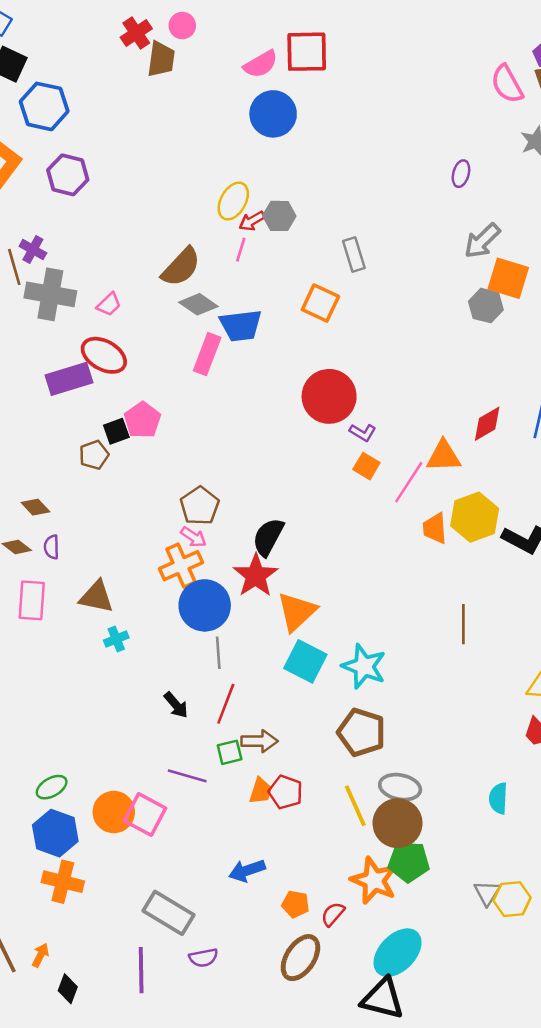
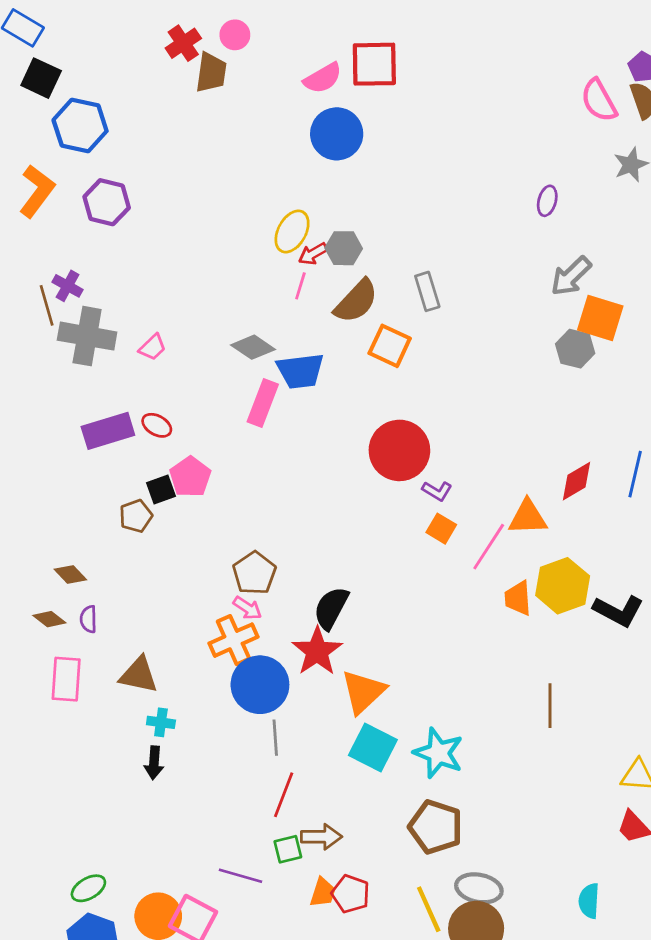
brown semicircle: (181, 267) -> (356, 301), moved
red ellipse: (104, 355) -> (157, 425), moved, size x0.6
cyan cross: (116, 639) -> (161, 722), turned 30
black arrow: (176, 705) -> (154, 763), moved, turned 44

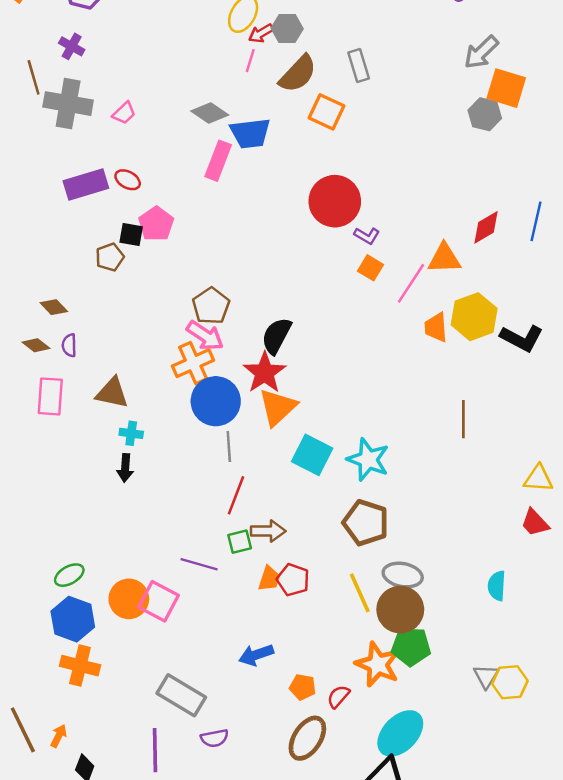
purple cross: (68, 286) -> (72, 46), moved
black square: (161, 489) -> (131, 235), turned 30
pink arrow: (247, 608) -> (205, 336), size x1.5
orange triangle: (363, 692) -> (278, 407), moved

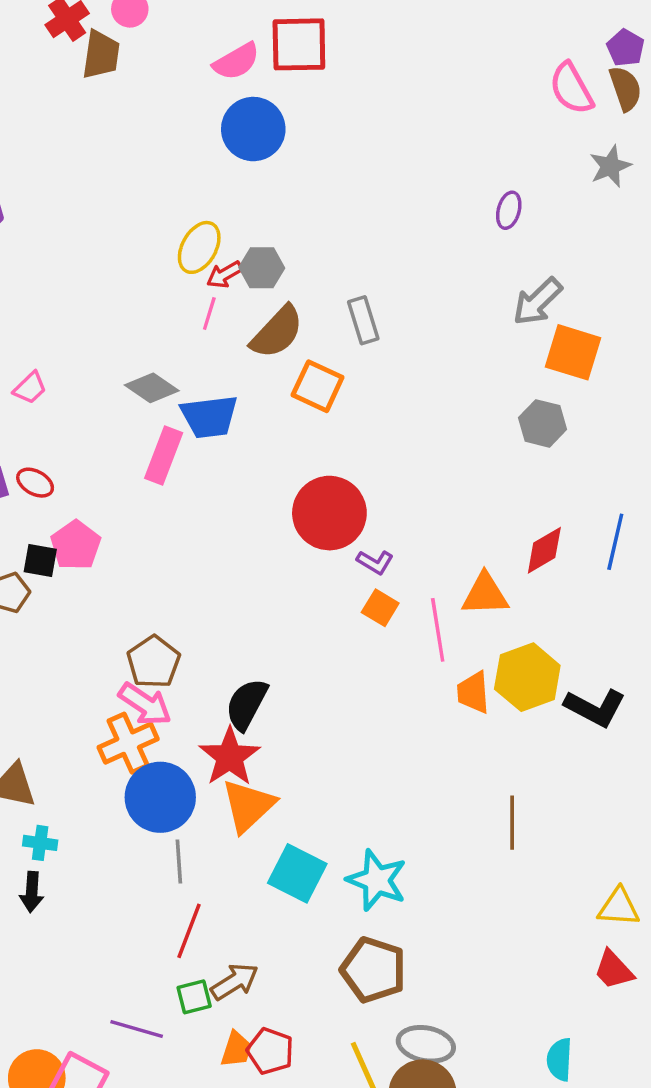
gray hexagon: (485, 114) -> (543, 423), moved
pink line: (411, 283) -> (438, 630), turned -42
brown arrow: (268, 531) -> (235, 982), turned -32

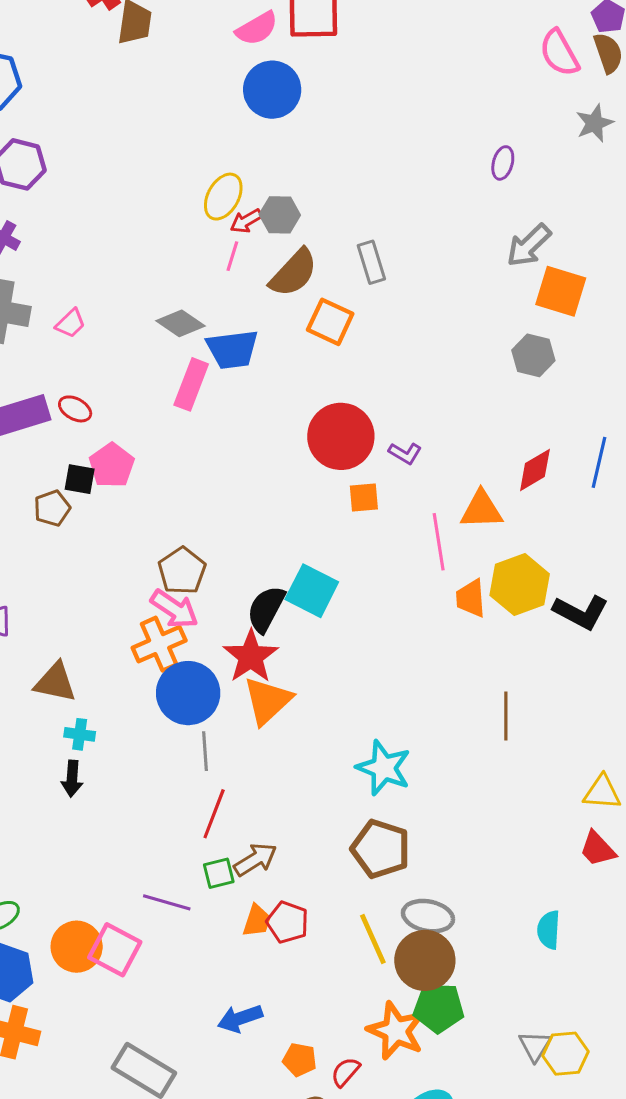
purple L-shape: (375, 562) -> (405, 453), moved
orange square: (380, 608) -> (364, 497), moved, turned -36
cyan square: (297, 873) -> (312, 591), moved

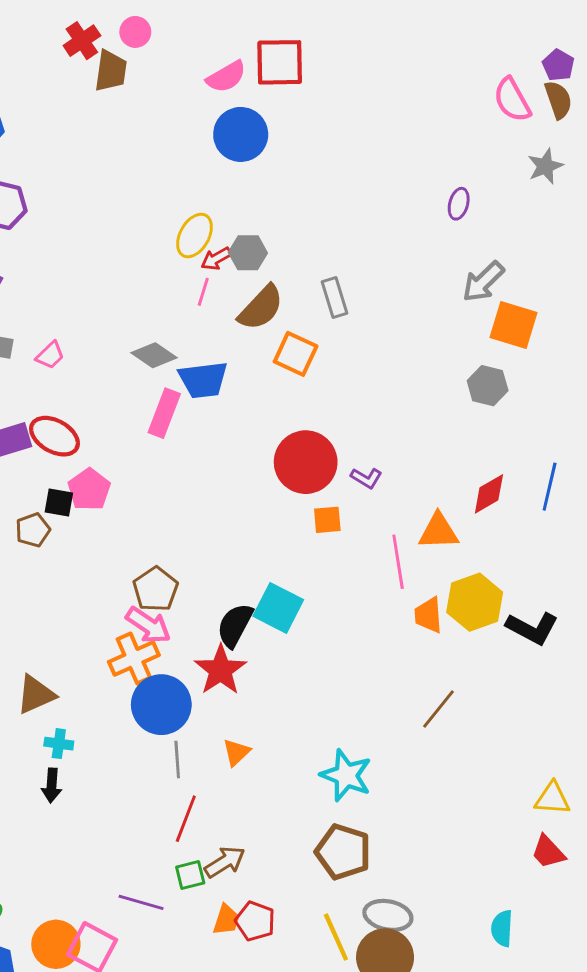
red ellipse: (75, 409) -> (54, 436), size x1.6
brown triangle: (55, 682) -> (36, 695), turned -36
orange triangle: (268, 701) -> (236, 752), moved, size x0.6
brown line: (506, 716) -> (438, 709), moved, turned 39

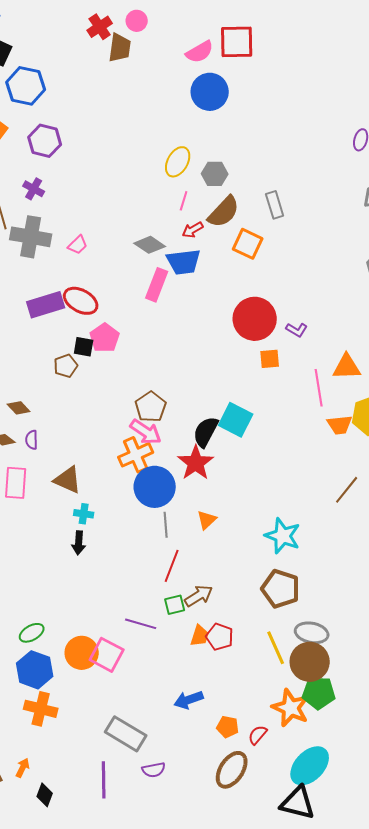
red arrow: (216, 259) -> (193, 230), moved
orange trapezoid: (428, 615) -> (340, 425), turned -92
brown triangle: (36, 695) -> (68, 480), turned 48

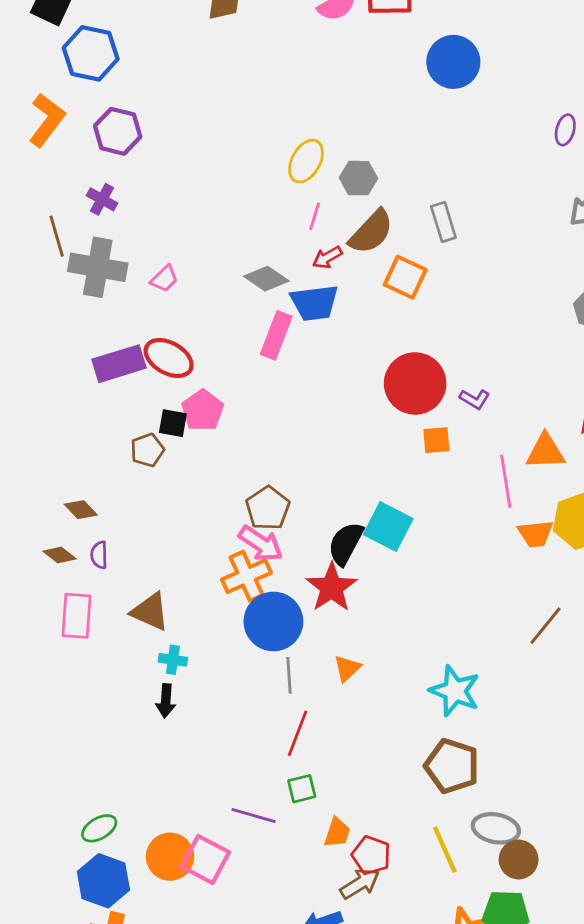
blue circle: (210, 92) -> (453, 62), moved
brown arrow: (199, 596) -> (360, 884), moved
red pentagon: (220, 637) -> (371, 855), moved
brown circle: (310, 662) -> (519, 859), moved, size x0.7

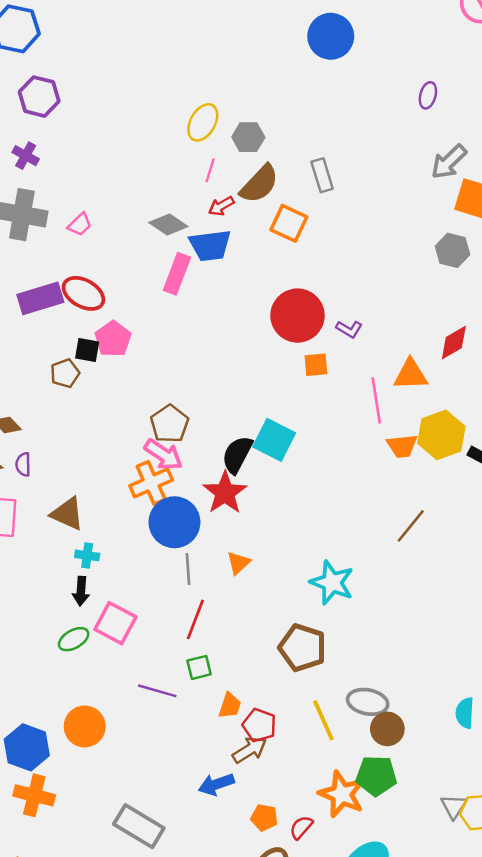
brown pentagon: (452, 766) -> (302, 648), moved
green ellipse: (99, 828) -> (74, 639), moved
pink square: (205, 859) -> (115, 623), moved

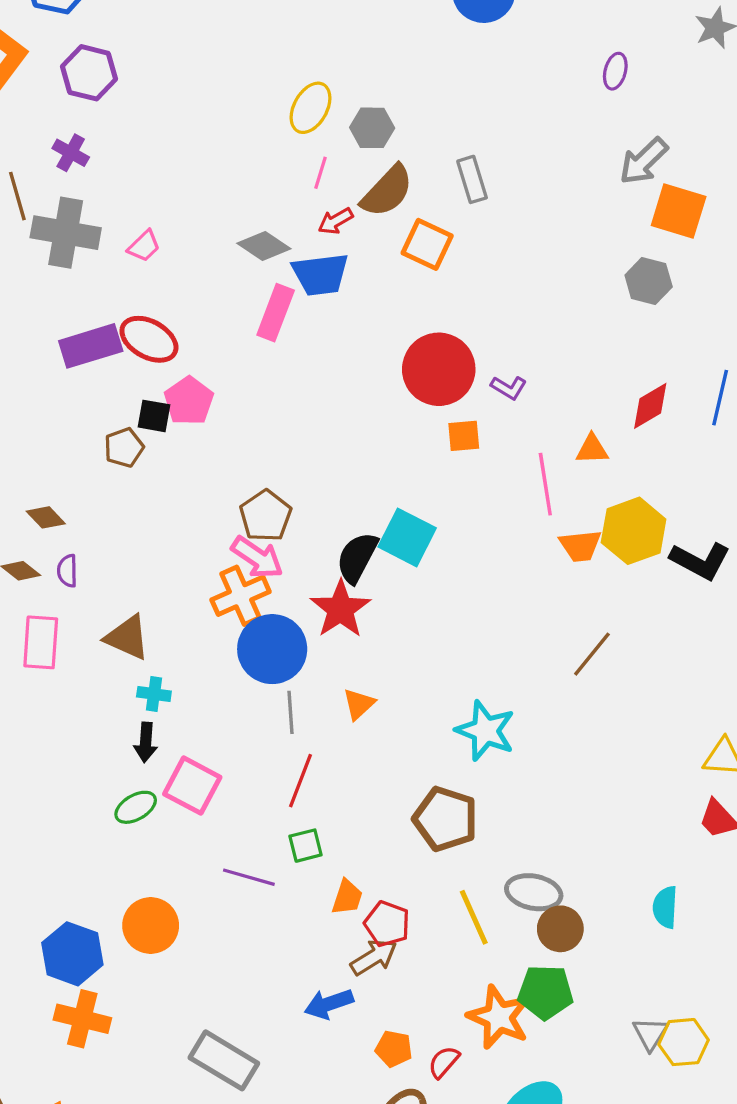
orange triangle: (411, 375) -> (592, 449), size x0.7

